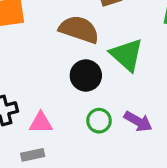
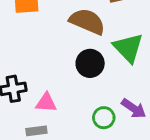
green circle: (99, 121) -> (104, 118), moved

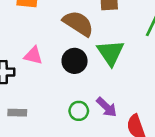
pink triangle: (46, 103) -> (33, 56), moved

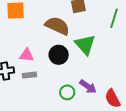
gray rectangle: (17, 113) -> (29, 75), moved

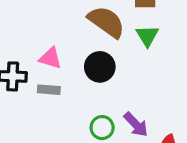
green triangle: (85, 45) -> (147, 36), moved, size x0.7

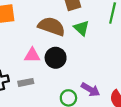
pink triangle: (50, 58) -> (32, 55), moved

